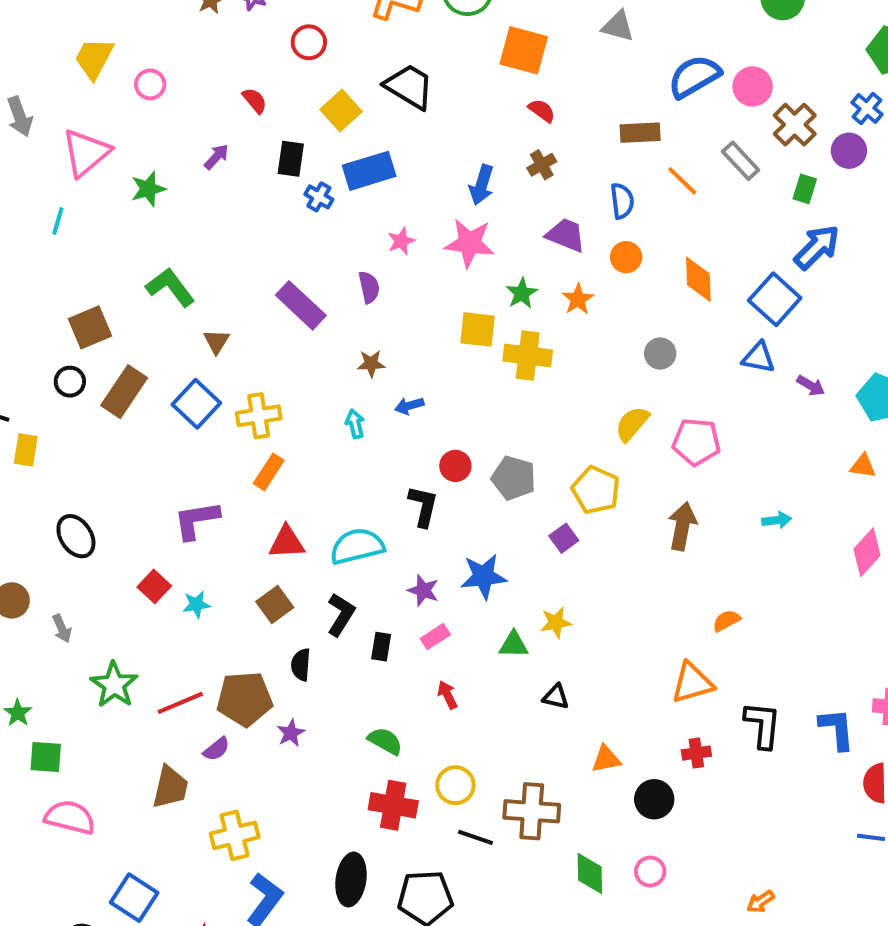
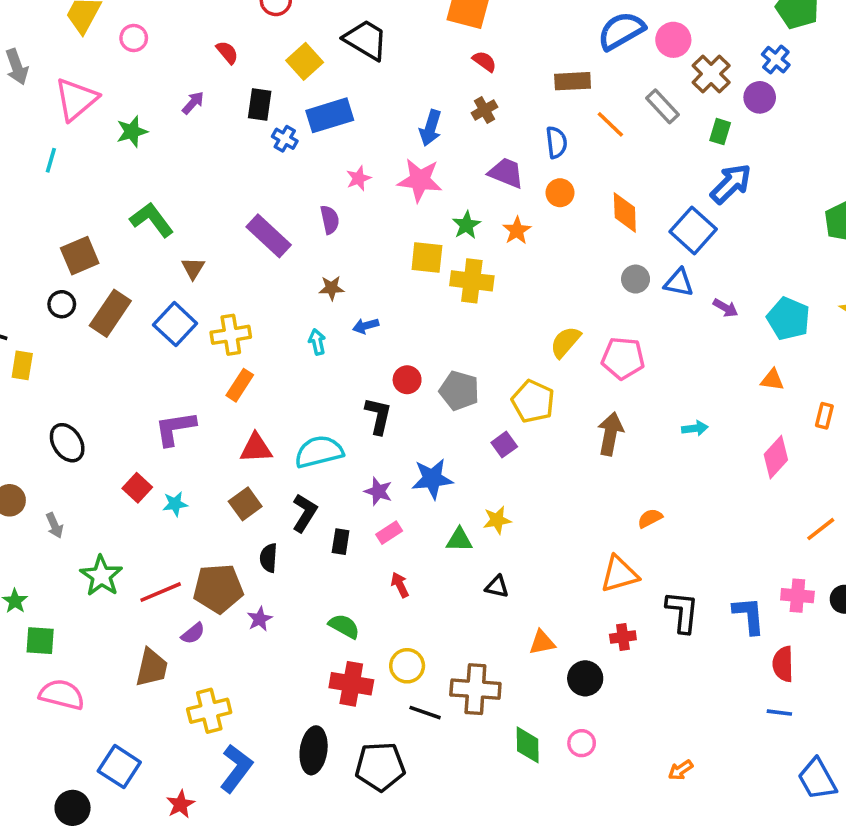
gray circle: (660, 353) -> (636, 279), moved

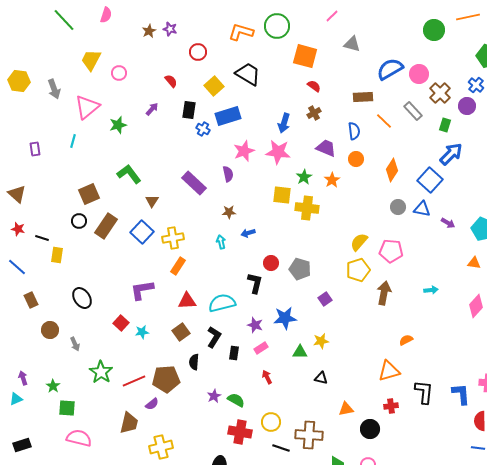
pink star: (359, 178) -> (244, 151), size x1.5
orange diamond: (625, 212) -> (392, 170), turned 35
yellow pentagon: (533, 401) -> (358, 270), moved, turned 30
purple star: (260, 619) -> (214, 396), moved

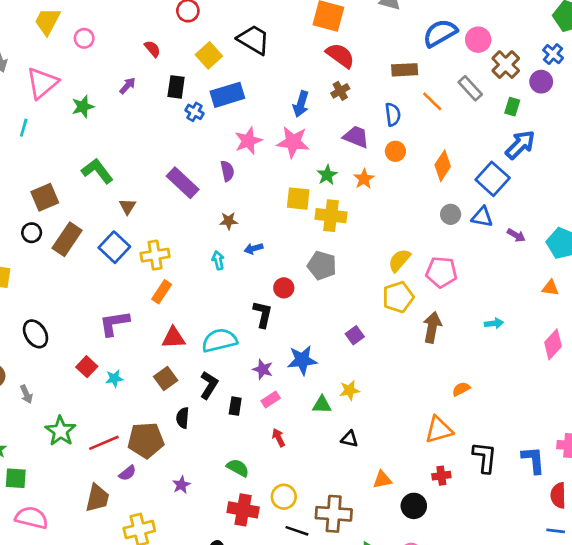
red semicircle: (314, 86) -> (340, 55), size x1.6
gray pentagon: (300, 269) -> (322, 266), moved
purple star: (214, 396) -> (181, 485), moved

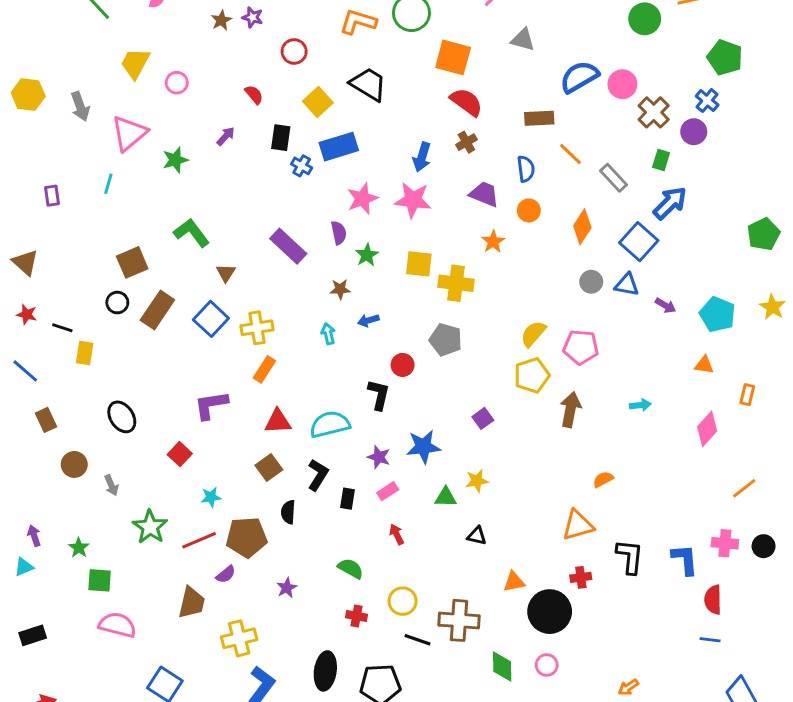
gray rectangle: (470, 88) -> (614, 178), moved
green star: (327, 175) -> (367, 255), moved
cyan star: (114, 378) -> (211, 497), moved
black circle: (414, 506) -> (550, 612), size x1.5
red cross: (243, 510) -> (357, 616), size x0.6

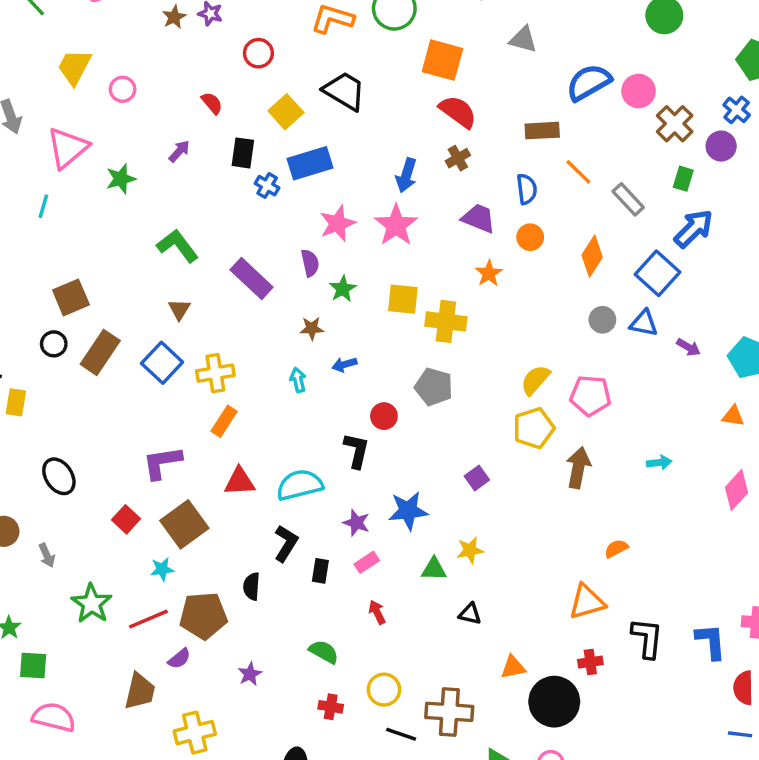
pink star: (413, 200) -> (396, 225), turned 30
green L-shape: (192, 233) -> (178, 246), moved
brown square: (269, 467) -> (184, 524), moved, size x1.5

